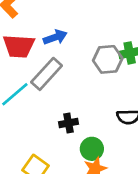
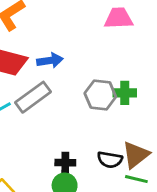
black cross: (68, 123) -> (65, 163), moved

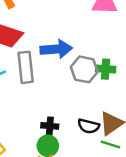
blue arrow: (50, 60) -> (56, 49), moved, size x1.4
gray rectangle: (33, 97) -> (26, 67), turned -64

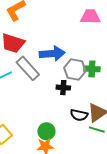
gray rectangle: (26, 67) -> (28, 68), turned -35
black cross: (50, 126) -> (63, 88), moved

